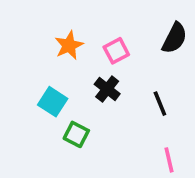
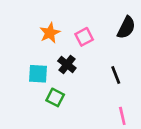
black cross: (107, 89) -> (67, 64), moved
cyan square: (53, 102) -> (38, 74), turned -30

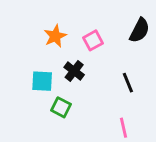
pink line: (122, 116) -> (124, 128), moved

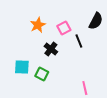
cyan square: (42, 81) -> (22, 67), moved
black line: (128, 83) -> (79, 41), moved

